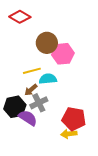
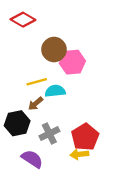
gray cross: (39, 103) -> (49, 134), moved
purple semicircle: (28, 118) -> (32, 159), moved
red pentagon: (74, 119) -> (85, 137), turned 30

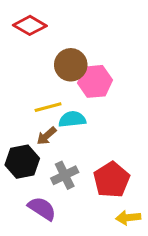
yellow arrow: (79, 154) -> (128, 218), moved

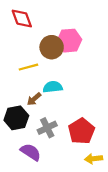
red diamond: (30, 25) -> (22, 18), turned 40
pink hexagon: (95, 81) -> (69, 41), moved
yellow line: (48, 107) -> (28, 67), moved

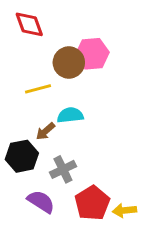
red pentagon: (81, 131) -> (92, 203), moved

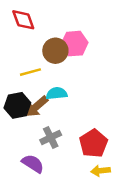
brown arrow: (45, 131) -> (36, 107), size x1.5
black hexagon: (22, 156) -> (17, 105), moved
red pentagon: (92, 203) -> (93, 143), moved

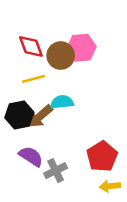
red diamond: (23, 20) -> (31, 46), moved
gray cross: (51, 137) -> (56, 171), moved
purple semicircle: (33, 164) -> (31, 156), moved

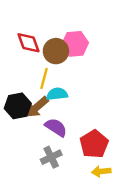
yellow line: (34, 79) -> (44, 78), moved, turned -60
purple semicircle: (31, 156) -> (56, 127), moved

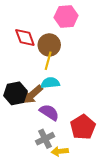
pink hexagon: (75, 44) -> (66, 17), moved
yellow line: (44, 78) -> (48, 61), moved
yellow arrow: (101, 171) -> (60, 151), moved

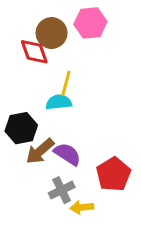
brown circle: (49, 45) -> (52, 33), moved
cyan semicircle: (50, 83) -> (59, 102), moved
brown arrow: (32, 94) -> (40, 151), moved

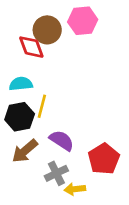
yellow line: (66, 83) -> (42, 106), moved
cyan semicircle: (59, 102) -> (21, 84), moved
brown arrow: (40, 151) -> (25, 151), moved

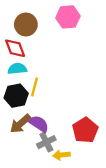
brown circle: (47, 30) -> (26, 25), moved
red diamond: (31, 47) -> (15, 48), moved
purple semicircle: (62, 140) -> (39, 124), moved

